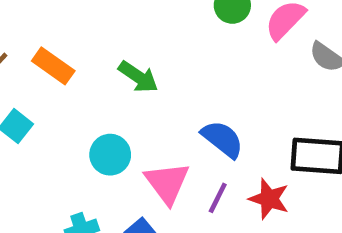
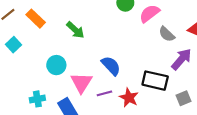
purple line: (218, 198) -> (104, 93), turned 40

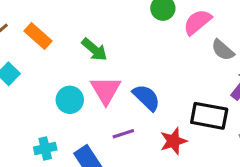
pink triangle: (81, 83) -> (106, 90), moved
purple line: (104, 93) -> (123, 134), moved
red star: (129, 98) -> (173, 141), turned 30

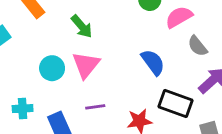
blue semicircle: (146, 98) -> (153, 62), moved

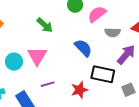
green arrow: (82, 26) -> (45, 25), moved
gray semicircle: (198, 46) -> (113, 32), turned -42

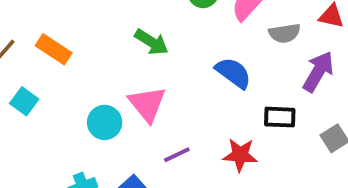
black rectangle: (103, 74) -> (280, 117), size x0.7
red star: (79, 90) -> (240, 155), turned 30

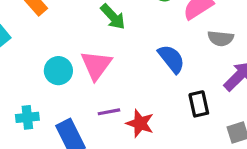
black rectangle: (280, 117) -> (199, 104), turned 60
red star: (240, 155) -> (140, 123), moved

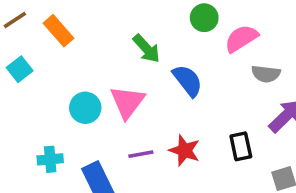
blue semicircle: (171, 59) -> (188, 81), moved
red star: (140, 123) -> (185, 150), moved

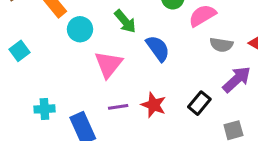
cyan square: (20, 69) -> (20, 51), moved
cyan circle: (85, 108) -> (80, 29), moved
black rectangle: (241, 146) -> (199, 103), turned 50

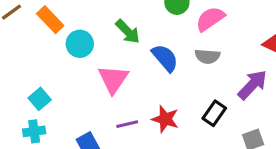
gray semicircle: (221, 45) -> (207, 56), moved
cyan square: (20, 51) -> (40, 99), moved
cyan cross: (44, 109) -> (34, 131), moved

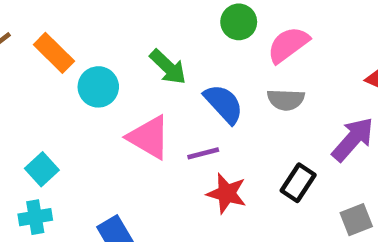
pink triangle: (113, 79) -> (149, 137), turned -32
purple line: (127, 124) -> (203, 153), moved

